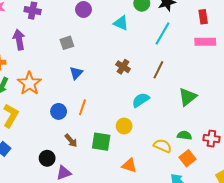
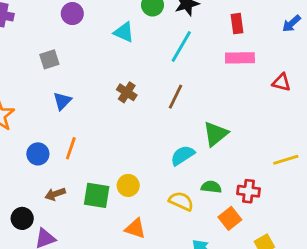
cyan semicircle: (141, 100) -> (183, 155), moved
yellow circle: (124, 126) -> (128, 185), moved
brown arrow: (71, 141) -> (55, 194), turned 112
orange square: (188, 158) -> (230, 218), moved

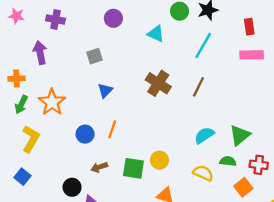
brown cross: (127, 92) -> (158, 83), size x1.5
green triangle: (216, 134) -> (240, 135), moved

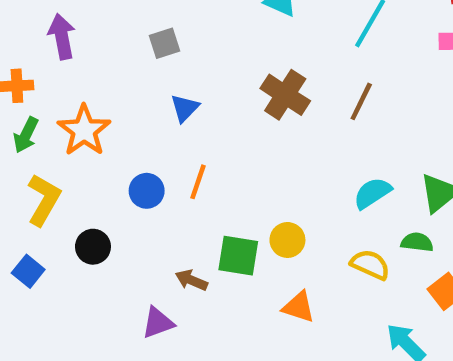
brown arrow: (99, 167) -> (191, 280), moved, turned 42
black circle: (72, 187) -> (93, 247), moved

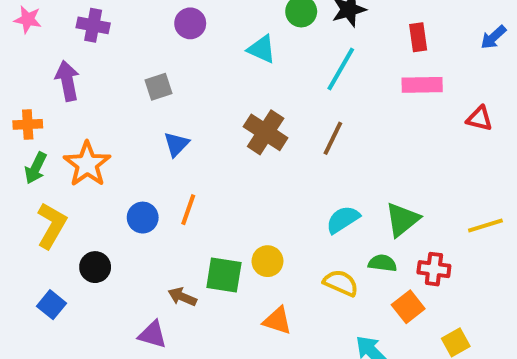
blue square: (28, 271) -> (52, 305), moved
purple triangle: (158, 323) -> (153, 334), turned 36

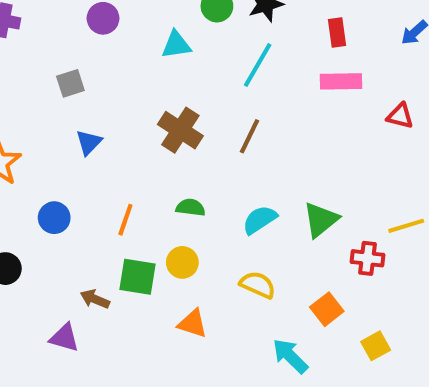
cyan triangle: (262, 49) -> (176, 45), turned -32
orange line: (188, 210) -> (125, 220), moved
green semicircle: (382, 263) -> (190, 207), moved
red cross: (434, 269) -> (368, 258), moved

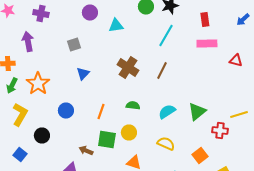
cyan triangle: (176, 45) -> (116, 26), moved

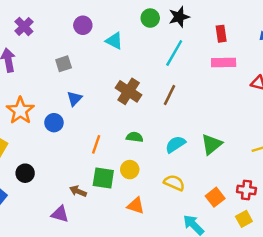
purple cross: (41, 14) -> (24, 26), turned 35
cyan triangle: (116, 26) -> (114, 41), turned 35
blue circle: (66, 110) -> (54, 123), moved
red cross: (220, 130) -> (246, 190), moved

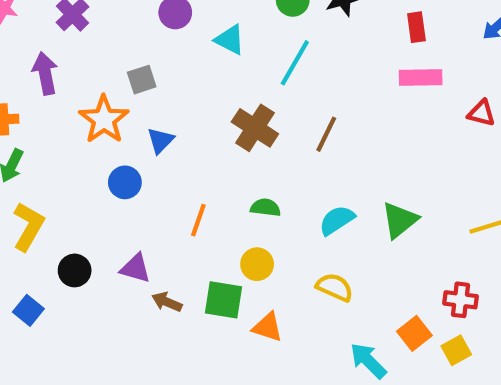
cyan line: (174, 53) -> (295, 63), moved
orange star: (20, 111) -> (104, 119), moved
green square: (103, 178) -> (223, 300), moved
orange square: (215, 197) -> (414, 333), moved
purple triangle: (60, 214) -> (135, 268), moved

